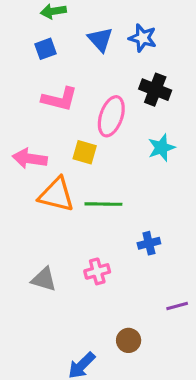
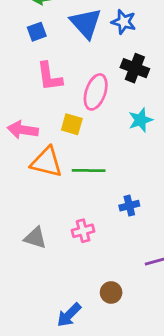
blue triangle: (100, 39) -> (86, 23), size x1.4
pink L-shape: (60, 99) -> (49, 77), turned 68

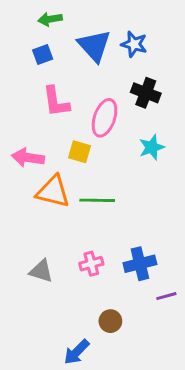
blue cross: (129, 206) -> (140, 264), moved, size x1.5
brown circle: (111, 292) -> (110, 321), moved

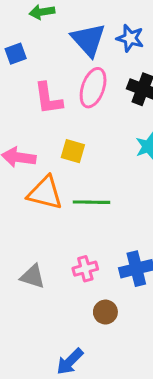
blue square: (43, 55) -> (16, 54), moved
pink ellipse: (105, 118) -> (93, 88), moved
brown circle: (110, 321) -> (105, 312), moved

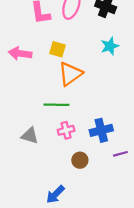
orange triangle: (45, 193) -> (70, 74), moved, turned -50
green line: (91, 202) -> (56, 105), moved

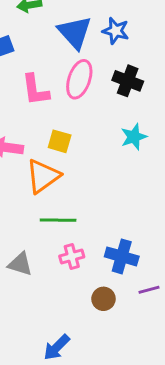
orange triangle: (70, 74) -> (43, 176), moved
blue cross: (101, 130) -> (122, 256), turned 30
brown circle: (80, 160) -> (104, 299), moved

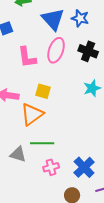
blue cross: (122, 256) -> (84, 167), turned 30
gray triangle: (20, 264) -> (18, 154), moved

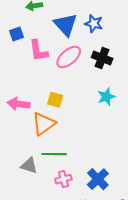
pink ellipse: (56, 50) -> (69, 57), turned 30
pink L-shape: (27, 57) -> (38, 51), moved

